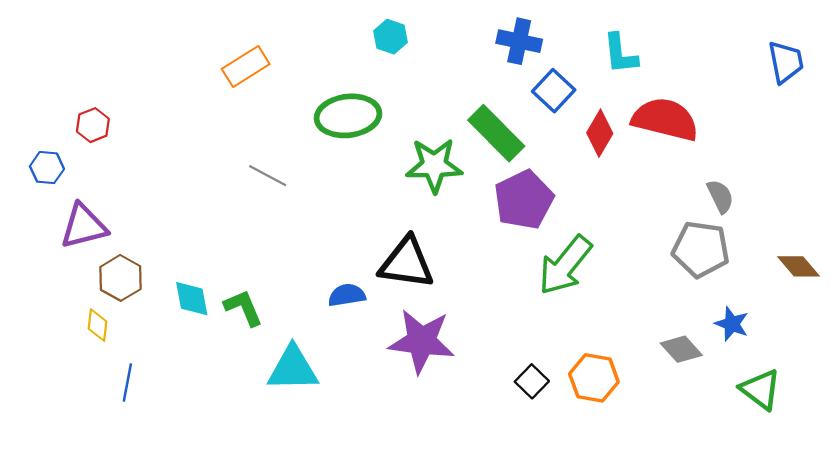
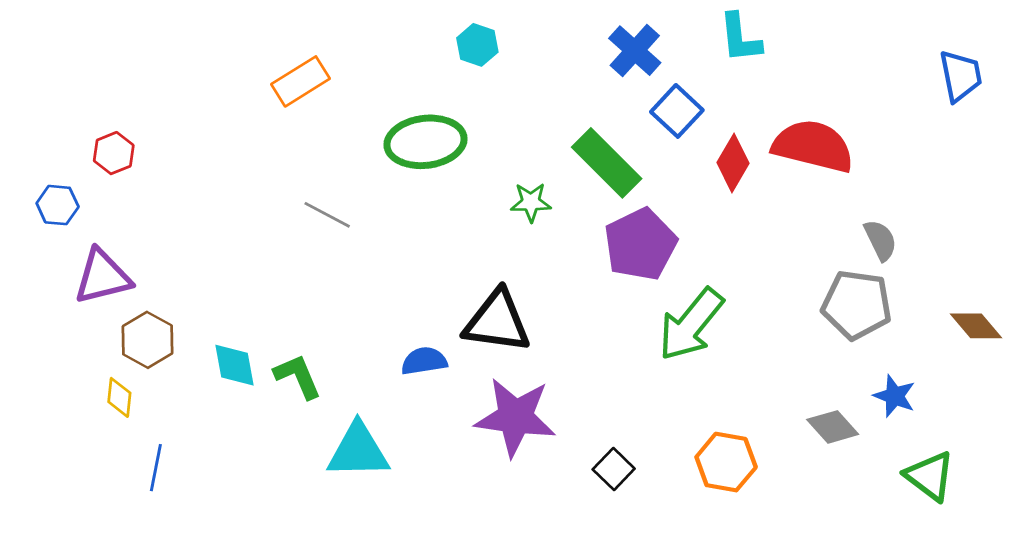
blue cross: (519, 41) -> (635, 51), turned 30
cyan L-shape: (620, 54) -> (740, 38), moved
green star: (434, 165) -> (531, 202), size x0.6
black square: (532, 381) -> (614, 469), moved

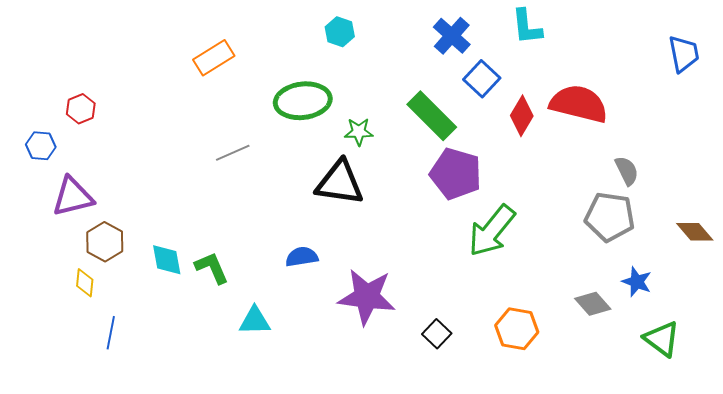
green star: (531, 202) -> (359, 132), moved
gray line: (327, 215) -> (233, 153), turned -52
purple pentagon: (640, 244) -> (456, 174), turned -30
black triangle: (497, 322) -> (340, 183), moved
cyan triangle: (358, 451) -> (255, 321), size x0.7

